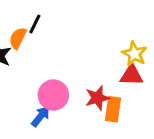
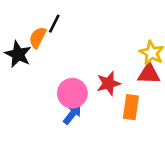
red star: (97, 98) -> (109, 83), moved
blue arrow: (41, 116) -> (72, 114), moved

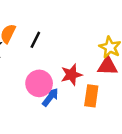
black line: (54, 24) -> (35, 40), moved
blue arrow: (72, 114) -> (50, 97), moved

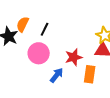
pink circle: (39, 83) -> (39, 53), moved

